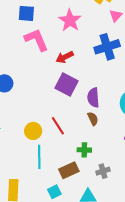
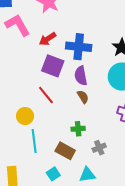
blue cross: (107, 47) -> (79, 47), moved, turned 30
red line: (58, 126) -> (46, 95), moved
brown rectangle: (69, 170) -> (65, 151), turned 60

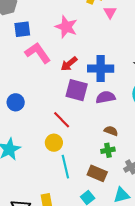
purple semicircle: (81, 76) -> (106, 97), turned 96
red line: (46, 95) -> (62, 120), moved
brown semicircle: (83, 97) -> (111, 131), moved, turned -32

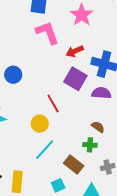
cyan line: (65, 167) -> (45, 150), turned 40

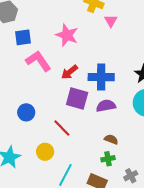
blue circle: (13, 75) -> (26, 112), moved
yellow circle: (40, 124) -> (45, 152), moved

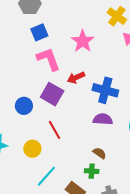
blue square: (23, 37) -> (39, 32), turned -30
purple square: (77, 98) -> (52, 94), moved

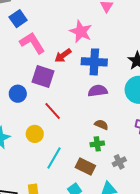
pink star: (83, 41) -> (81, 32), moved

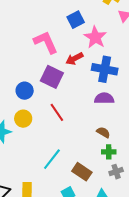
blue square: (18, 19) -> (76, 20), moved
yellow circle: (35, 134) -> (23, 119), moved
green cross: (97, 144) -> (109, 152), moved

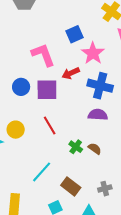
purple square: (52, 77) -> (47, 90), turned -30
blue circle: (25, 91) -> (21, 87), moved
green cross: (109, 152) -> (76, 147), moved, turned 32

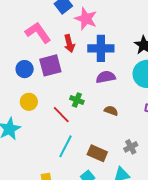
red arrow: (71, 73) -> (69, 43), turned -66
red line: (50, 126) -> (61, 115), moved
yellow circle: (16, 130) -> (29, 102), moved
green cross: (76, 147) -> (77, 100), moved

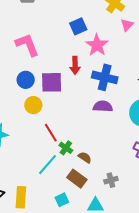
pink L-shape: (38, 33) -> (27, 45), moved
green cross: (77, 100) -> (66, 148), moved
yellow circle: (29, 102) -> (33, 105), moved
brown semicircle: (111, 111) -> (85, 157), moved

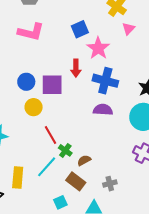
pink L-shape: (27, 45) -> (31, 32), moved, turned 124
brown semicircle: (85, 157) -> (84, 160), turned -64
yellow rectangle: (21, 197) -> (18, 178), moved

